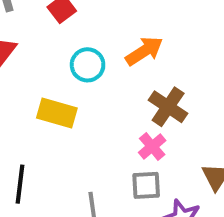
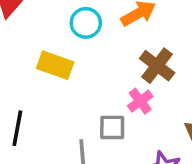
gray square: (146, 185) -> (112, 127), moved

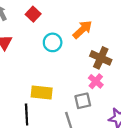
yellow rectangle: (55, 65) -> (42, 93), moved

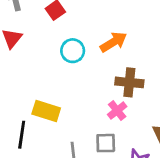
brown cross: (101, 58) -> (129, 82), turned -30
gray square: (83, 101) -> (106, 143), moved

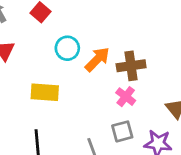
orange arrow: (113, 42) -> (97, 59), moved
yellow rectangle: (46, 111) -> (45, 92), moved

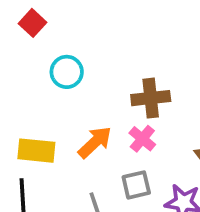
orange arrow: (97, 59) -> (95, 142), moved
yellow rectangle: (45, 92) -> (36, 151), moved

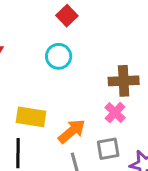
red square: (32, 23) -> (67, 16), moved
orange arrow: (95, 142) -> (72, 131), moved

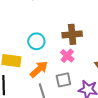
cyan circle: (59, 56) -> (36, 41), moved

